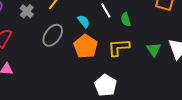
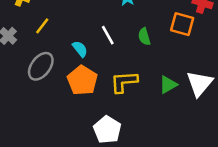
green semicircle: (126, 19) -> (144, 37), moved
green triangle: (154, 49) -> (168, 85), turned 35

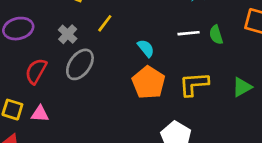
white line: (108, 35) -> (189, 33), moved, turned -66
gray ellipse: (41, 66) -> (80, 64), moved

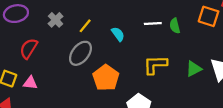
yellow line: (105, 23) -> (85, 26), moved
gray ellipse: (80, 64) -> (80, 53), moved
orange pentagon: (149, 83) -> (106, 78), moved

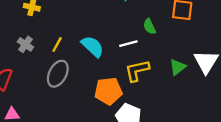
white line: (153, 24) -> (128, 44), moved
cyan semicircle: (118, 34) -> (93, 46), size x1.5
orange pentagon: (106, 78) -> (108, 91), moved, turned -30

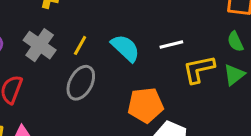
green semicircle: (149, 27) -> (235, 42), moved
gray cross: (25, 44) -> (40, 45), size x1.5
yellow L-shape: (137, 70) -> (199, 69), moved

